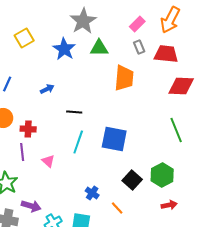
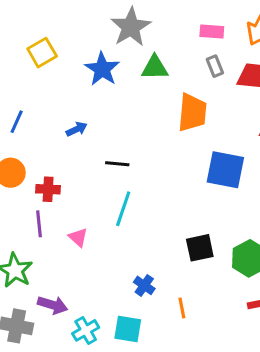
pink rectangle: (137, 24) -> (212, 31), turned 49
blue square: (114, 139) -> (225, 170), moved
black square: (132, 180) -> (200, 248), moved, turned 36
orange line: (117, 208) -> (182, 308), turned 32

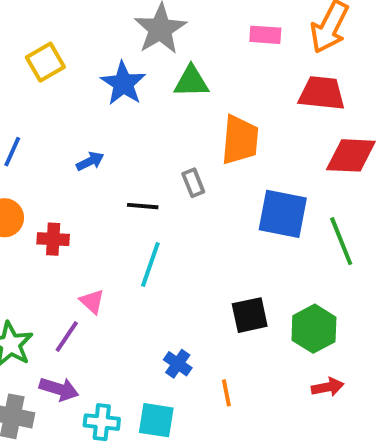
gray rectangle: (215, 66) -> (193, 183), moved
purple line: (39, 224) -> (67, 336), moved, turned 40
cyan cross: (86, 330) -> (102, 422), turned 36

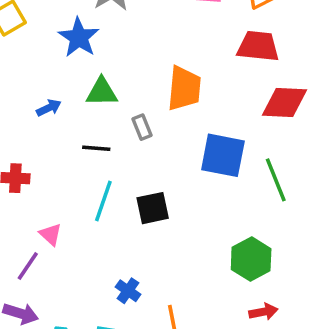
green triangle: (191, 82) -> (102, 92), moved
black square: (250, 315) -> (153, 208), moved

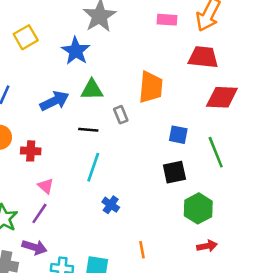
blue arrow: (49, 108) -> (54, 101), size x1.6
blue square: (223, 155) -> (178, 135), size x0.6
black square: (153, 208) -> (174, 172), moved
pink triangle: (51, 234) -> (46, 186), moved
blue cross: (128, 291) -> (111, 205), moved

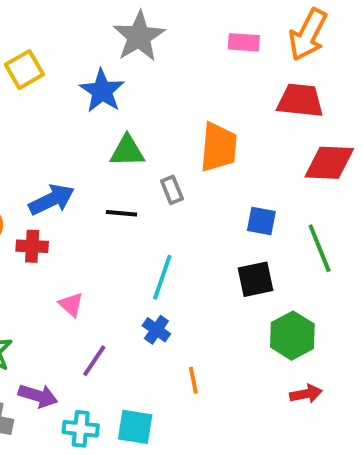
blue arrow: (54, 101) -> (52, 200), moved
cyan line: (93, 167) -> (162, 277), moved
pink triangle: (46, 186) -> (71, 305), moved
purple line: (39, 213) -> (94, 361), moved
orange line: (142, 250) -> (193, 380), moved

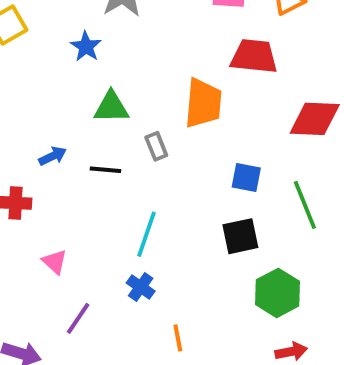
blue star: (102, 91) -> (86, 47), size x0.7
red trapezoid: (300, 101) -> (254, 56), moved
blue arrow: (52, 200) -> (53, 156), moved, size x0.6

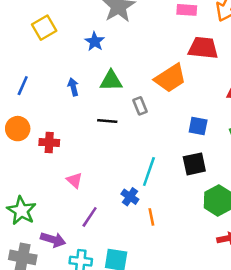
orange trapezoid: (203, 103) -> (170, 78), turned 52
blue arrow: (53, 156) -> (73, 87), moved, turned -78
cyan line: (147, 234) -> (149, 171), moved
orange line: (178, 338) -> (151, 217), moved

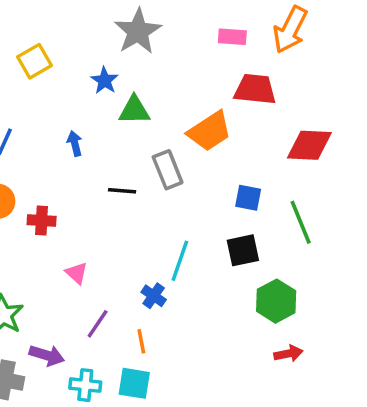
green triangle: (111, 81) -> (134, 110), moved
gray rectangle: (140, 106) -> (168, 170), size x1.5
orange line: (151, 217) -> (141, 341), moved

